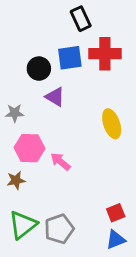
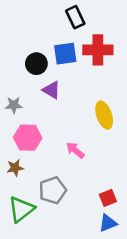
pink arrow: (60, 162) -> (75, 150), moved
gray pentagon: (59, 229) -> (53, 190), moved

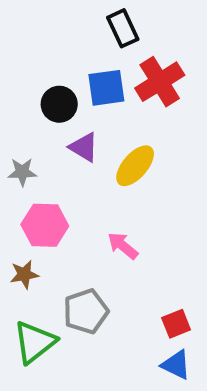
red cross: (98, 50) -> (160, 82), turned -32
yellow ellipse: (104, 115) -> (135, 166), moved, turned 60
blue triangle: (108, 223) -> (176, 365), turned 48

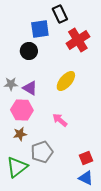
blue square: (106, 88) -> (40, 29), moved
purple triangle: (84, 147) -> (30, 88), moved
brown star: (24, 274) -> (20, 134), moved

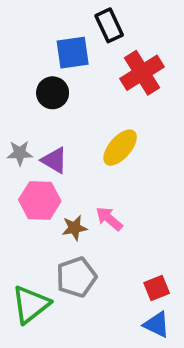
brown star: (20, 134) -> (74, 228), moved

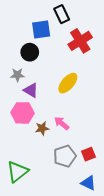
gray star: (20, 153) -> (17, 75), moved
gray pentagon: (76, 277) -> (65, 156), moved
red square: (157, 288) -> (88, 154), moved

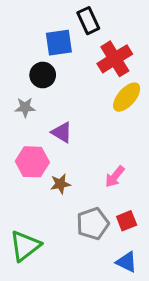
yellow ellipse: (68, 83) -> (127, 97), moved
purple triangle: (31, 90) -> (62, 132), moved
pink arrow: (62, 123) -> (115, 177), moved, turned -91

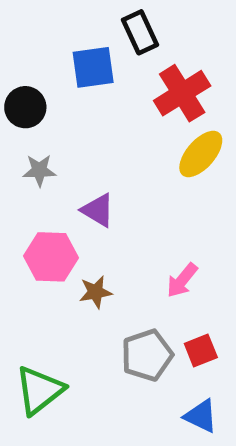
black circle: (43, 75) -> (25, 107), moved

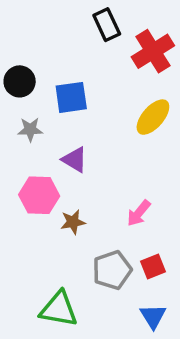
blue square: (93, 67) -> (71, 97), moved
red cross: (182, 93) -> (153, 51), moved
green triangle: (39, 390) -> (59, 309), moved, turned 48
blue triangle: (201, 416) -> (153, 316), turned 32

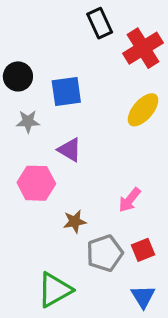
brown star: (73, 222) -> (75, 222), moved
green triangle: (59, 309) -> (55, 290), turned -39

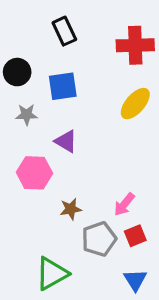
black rectangle: (100, 23) -> (64, 31), moved
red cross: (143, 48) -> (135, 45), turned 30
pink arrow: (130, 200) -> (124, 204), moved

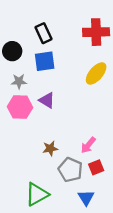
black rectangle: (64, 31) -> (44, 33), moved
pink hexagon: (34, 173) -> (20, 107), moved
gray pentagon: (99, 239) -> (70, 170), turned -30
blue triangle: (135, 280) -> (86, 198), moved

